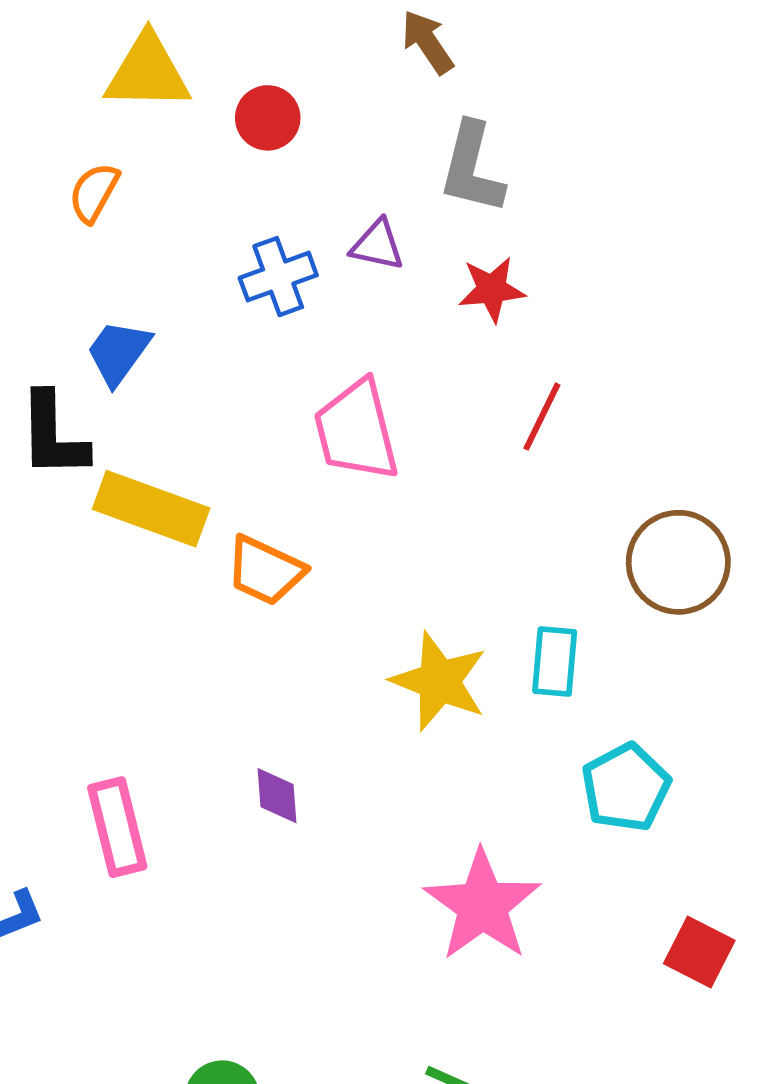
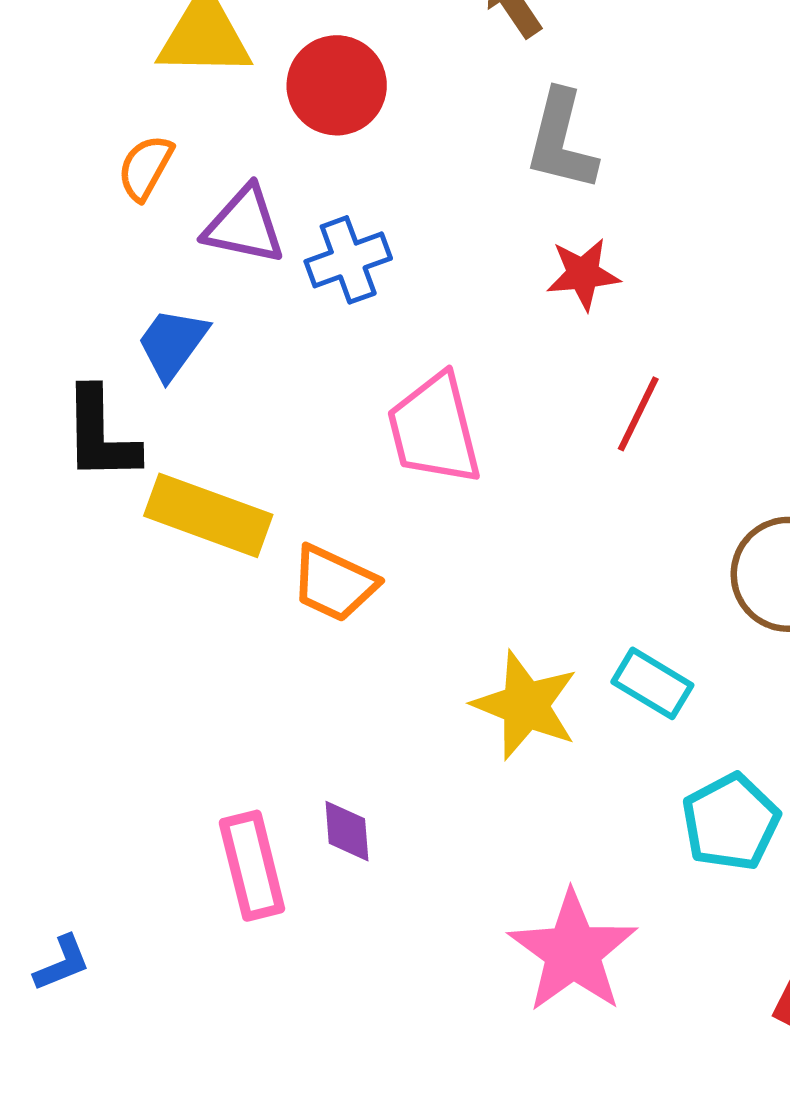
red circle: (268, 118) -> (337, 85), size x1.4
purple triangle: (377, 245) -> (244, 225), moved, size x1.4
cyan rectangle: (555, 661) -> (652, 683), turned -64
pink rectangle: (117, 827) -> (252, 866), moved

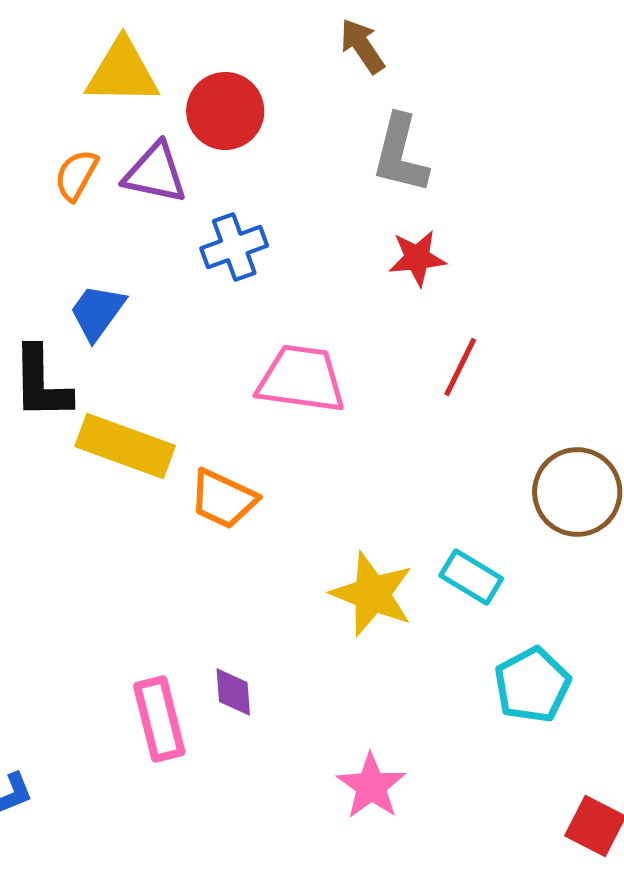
purple triangle: (244, 225) -> (155, 173), moved
pink trapezoid: (434, 429) -> (301, 379), turned 112
pink star: (573, 952) -> (371, 786), moved, size x0.7

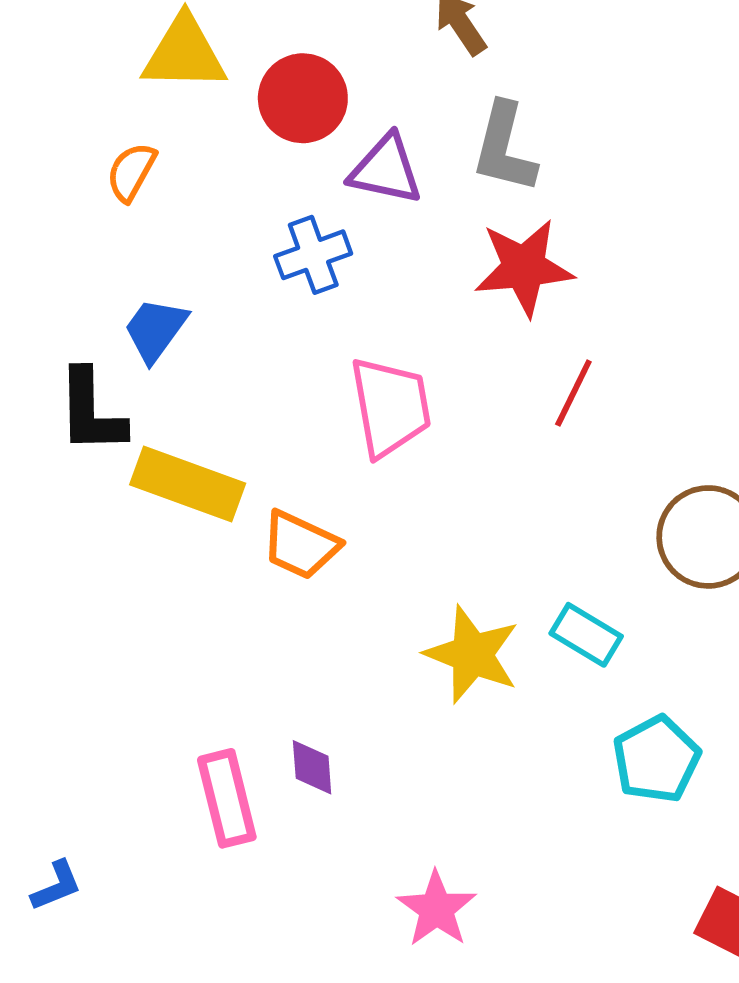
purple triangle: (155, 173) -> (386, 170), moved
red star: (417, 258) -> (524, 268), size x1.5
pink trapezoid: (301, 379) -> (390, 407), turned 72
pink star: (371, 786) -> (436, 909), moved

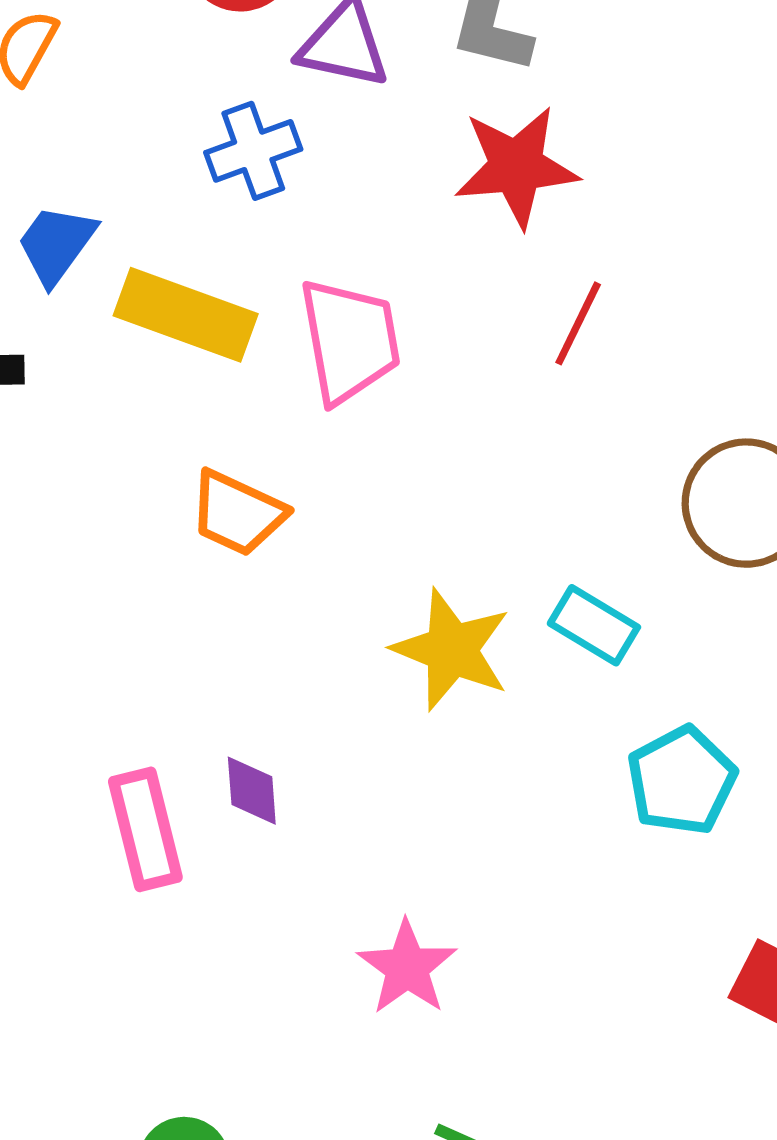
yellow rectangle: (188, 484) -> (186, 315), moved

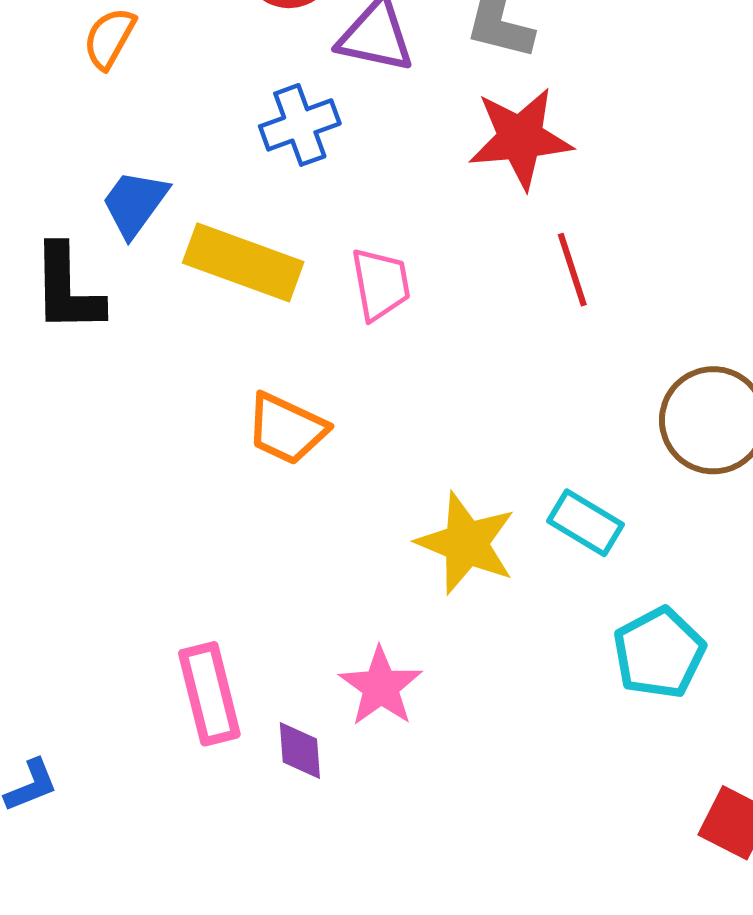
red line: (578, 323) -> (572, 270), turned -44
pink trapezoid: (350, 341) -> (381, 284), size x0.7
purple diamond: (252, 791) -> (300, 751), moved
pink star: (407, 967) -> (381, 687), moved

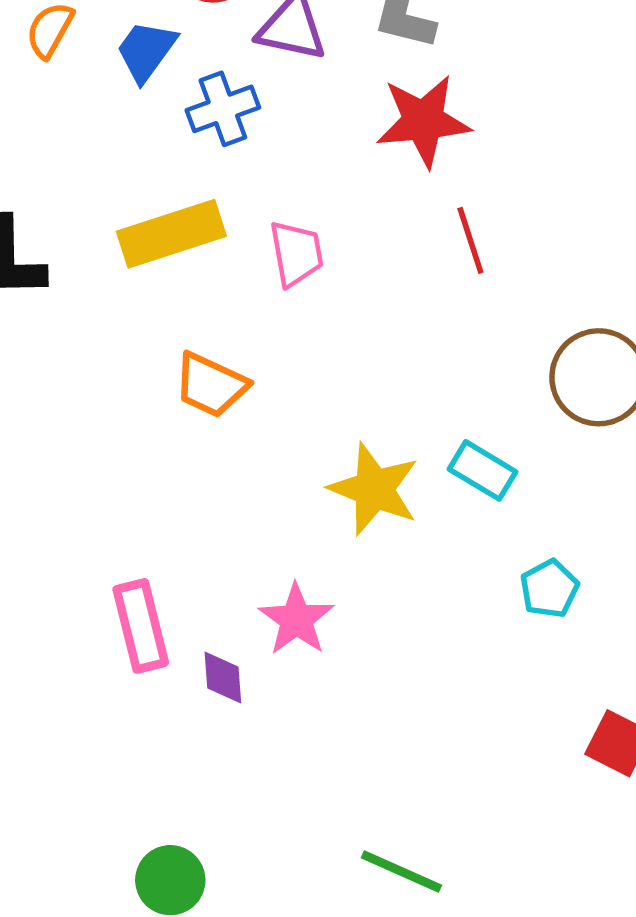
blue trapezoid: (135, 203) -> (146, 51), moved
yellow rectangle: (243, 262) -> (171, 234), turned -38
cyan pentagon: (659, 653) -> (549, 589), size x0.7

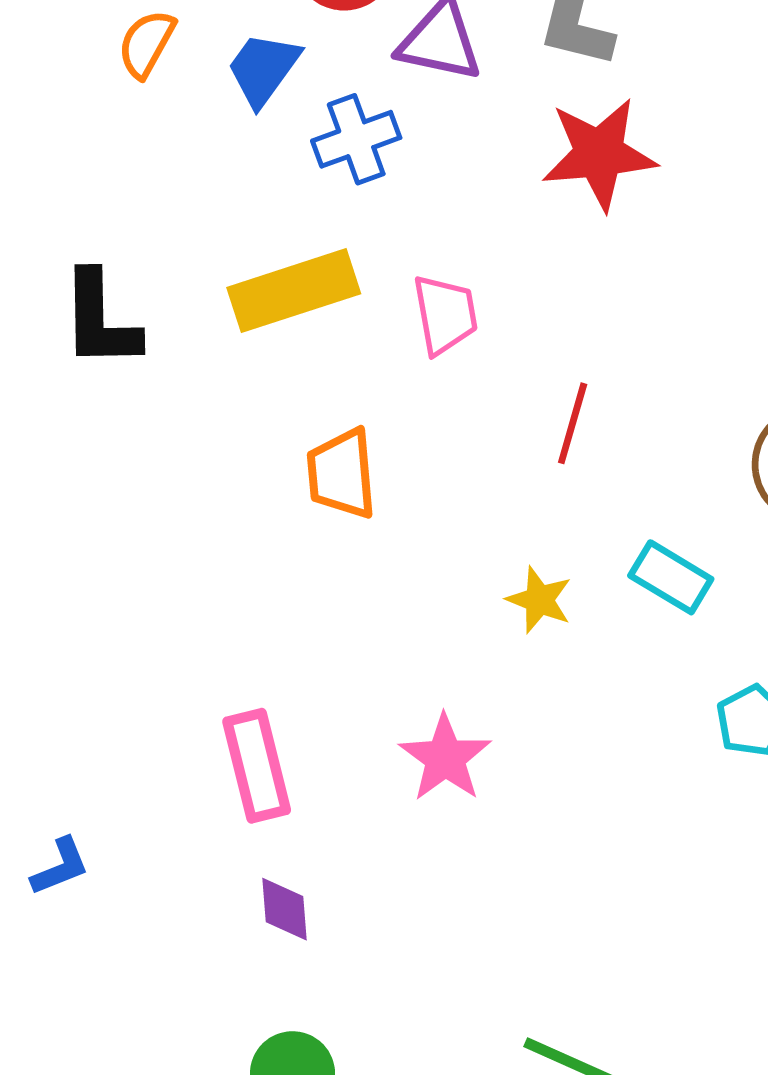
red line: (470, 240) -> (573, 423), moved, turned 34
orange trapezoid: (211, 385) -> (342, 474), turned 60
yellow star: (374, 489) -> (539, 600), size x0.6
purple diamond: (223, 677) -> (285, 909), moved

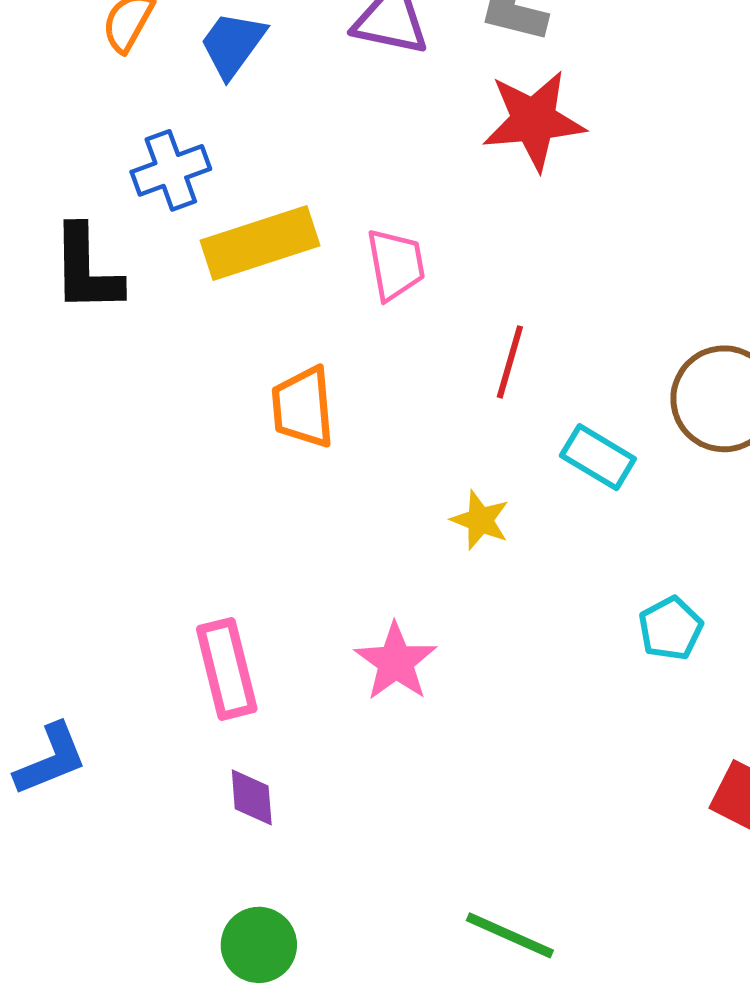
blue cross: (356, 139) -> (171, 170), moved
cyan rectangle: (671, 577) -> (598, 457), moved
blue L-shape: (60, 867) -> (51, 759), size x1.4

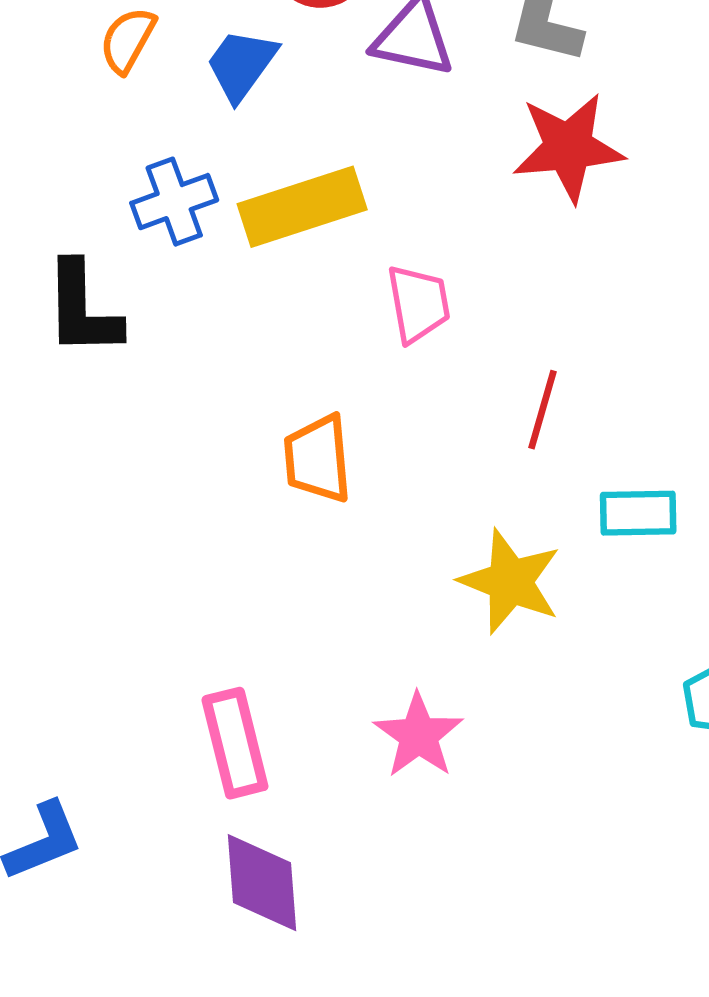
yellow rectangle: (260, 243) -> (302, 207), moved
cyan rectangle: (598, 457) -> (638, 513), turned -32
yellow star: (480, 520) -> (510, 582), size x1.6
purple diamond: (252, 797) -> (262, 883), size x1.6

